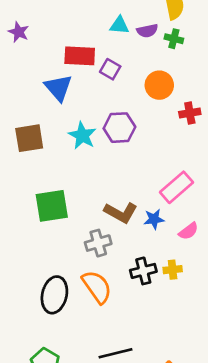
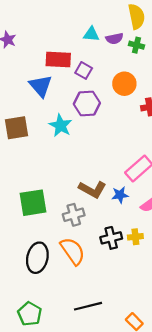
purple hexagon: (119, 128) -> (87, 104), moved
green square: (52, 206) -> (33, 203), moved

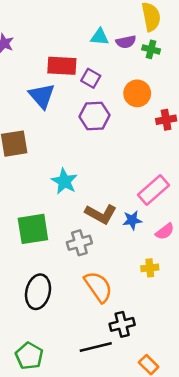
cyan star: (60, 126) -> (64, 181), moved
black cross: (111, 238) -> (122, 324), moved
orange semicircle: (73, 251) -> (98, 287), moved

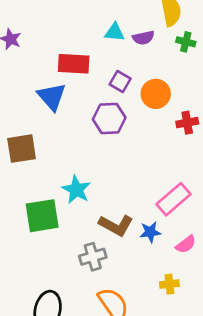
green cross: (151, 49) -> (186, 42), moved
purple square: (91, 78) -> (120, 82), moved
green square: (33, 229) -> (42, 216), moved

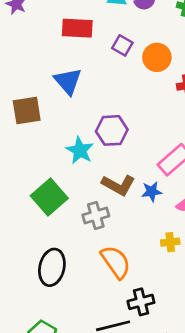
blue triangle: (52, 97) -> (68, 81), moved
purple hexagon: (109, 118) -> (112, 130), moved
green square: (42, 216) -> (49, 197), moved, turned -32

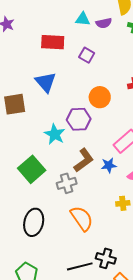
orange circle: (157, 57) -> (100, 97), moved
brown L-shape: (118, 185) -> (84, 160), turned -65
black cross: (141, 302) -> (106, 258), moved, turned 30

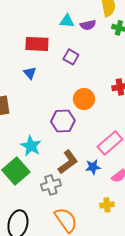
blue triangle: (46, 82) -> (30, 73), moved, size x0.6
cyan star: (55, 134) -> (31, 146), moved

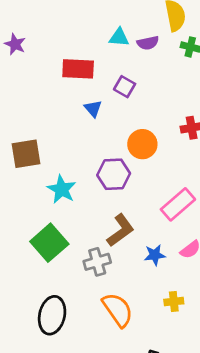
blue triangle: (30, 73) -> (93, 109), moved
cyan star: (31, 146) -> (62, 189), moved
blue star: (93, 167) -> (155, 255), moved
yellow cross: (107, 205) -> (174, 302), moved

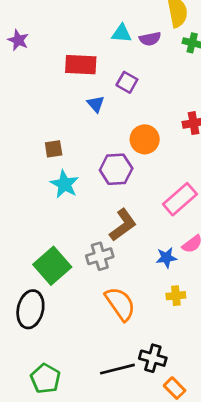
brown square: (26, 154) -> (54, 149), moved, size x0.6
green square: (49, 243) -> (52, 266), moved
blue star: (155, 255) -> (166, 258), moved
black ellipse: (52, 315) -> (30, 309), moved

